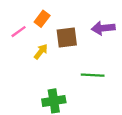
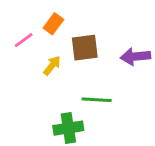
purple arrow: (103, 28) -> (135, 57), moved
green line: (93, 75) -> (97, 100), moved

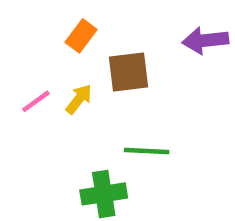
pink line: (24, 40) -> (36, 101), moved
purple arrow: (135, 57) -> (205, 40), moved

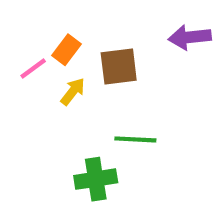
orange rectangle: (81, 36) -> (66, 50), moved
pink line: (36, 101) -> (33, 69), moved

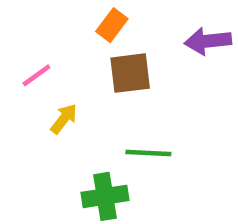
orange rectangle: (66, 50) -> (112, 25), moved
yellow arrow: (73, 91) -> (64, 119), moved

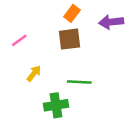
orange rectangle: (112, 25) -> (72, 13), moved
yellow arrow: (64, 119) -> (34, 73), moved

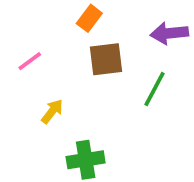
orange rectangle: (72, 13) -> (89, 18), moved
green line: (79, 82) -> (154, 89), moved, turned -65

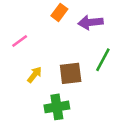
purple arrow: (169, 33) -> (90, 22), moved
brown square: (106, 59) -> (71, 73), moved

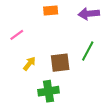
orange rectangle: (59, 12) -> (51, 11), turned 48
purple arrow: (90, 22) -> (89, 14), moved

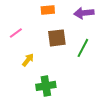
brown square: (60, 63) -> (57, 38), moved

